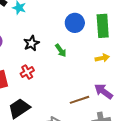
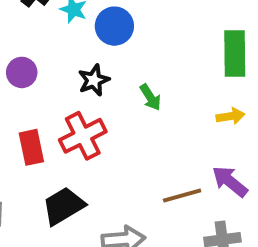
blue circle: (75, 23) -> (114, 26), moved
red cross: (27, 72) -> (83, 136), size x1.6

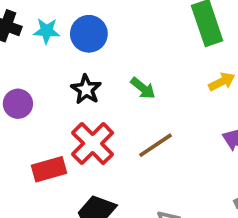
red rectangle: (31, 147) -> (49, 169), turned -76
brown line: (182, 195) -> (156, 145), moved

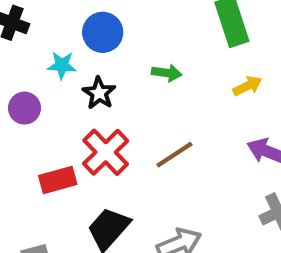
cyan star: (47, 31) -> (62, 65), moved
green arrow: (143, 88) -> (167, 73), moved, turned -32

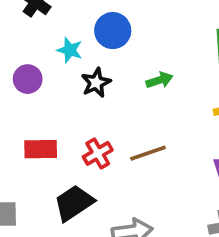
green arrow: (167, 73) -> (159, 80), turned -40
red cross: (106, 152) -> (98, 153), moved, size x0.7

